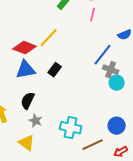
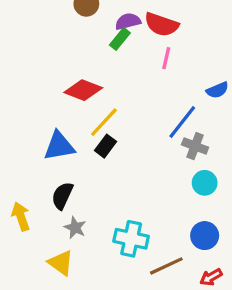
yellow line: (49, 38) -> (104, 122), moved
red diamond: (25, 48) -> (83, 90), moved
cyan circle: (117, 83) -> (205, 183), moved

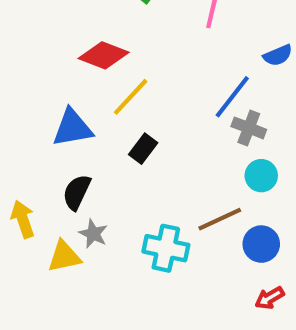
black rectangle: (106, 146) -> (143, 149), moved
yellow triangle: (61, 263) -> (64, 256), moved, turned -48
brown line: (166, 266) -> (220, 219), moved

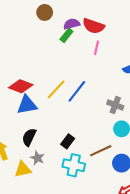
red diamond: (104, 55) -> (21, 86), moved
blue line: (232, 97) -> (77, 91), moved
black rectangle: (143, 149) -> (68, 141), moved

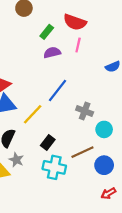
purple semicircle: (72, 24) -> (52, 53), moved
yellow line: (56, 89) -> (33, 114), moved
gray cross: (115, 105) -> (85, 111), moved

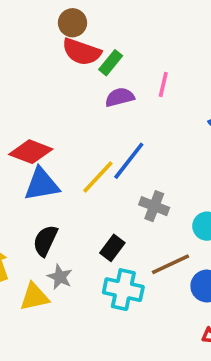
red semicircle: (75, 22) -> (82, 52), moved
gray cross: (85, 111) -> (154, 206), moved
yellow line: (33, 114) -> (98, 177), moved

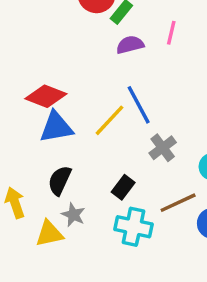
blue line: (129, 161) -> (139, 105), turned -66
gray cross: (154, 206) -> (163, 148), turned 32

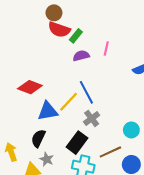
blue triangle: (56, 127) -> (48, 111), moved
gray cross: (163, 148) -> (92, 118), moved
black rectangle: (123, 187) -> (77, 143), size x1.5

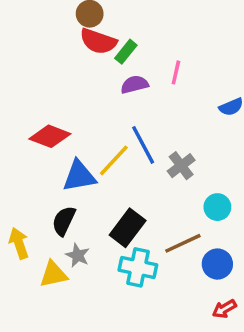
gray cross: (92, 118) -> (181, 166), moved

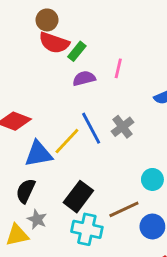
gray cross: (181, 166) -> (123, 127), moved

